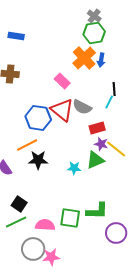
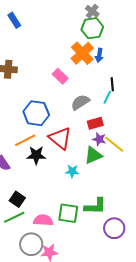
blue rectangle: (16, 36) -> (14, 20), moved, turned 49
gray semicircle: (82, 107) -> (80, 102), turned 120
red triangle: (62, 110) -> (60, 138), moved
cyan star: (74, 168) -> (72, 171), moved

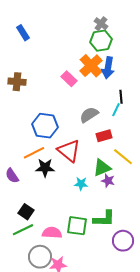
blue arrow: (99, 55) -> (108, 68), size x1.5
pink rectangle: (60, 76) -> (69, 79), moved
purple star: (99, 139) -> (108, 181), moved

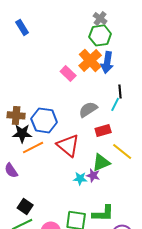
brown cross: (17, 82) -> (16, 115), moved
black star: (45, 168) -> (22, 133), moved
purple star: (108, 181) -> (93, 175), moved

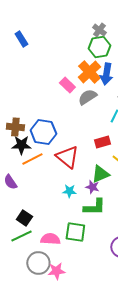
gray semicircle: (88, 109) -> (87, 97), moved
cyan star: (80, 178) -> (69, 191), moved
green L-shape: (103, 213) -> (94, 207), moved

